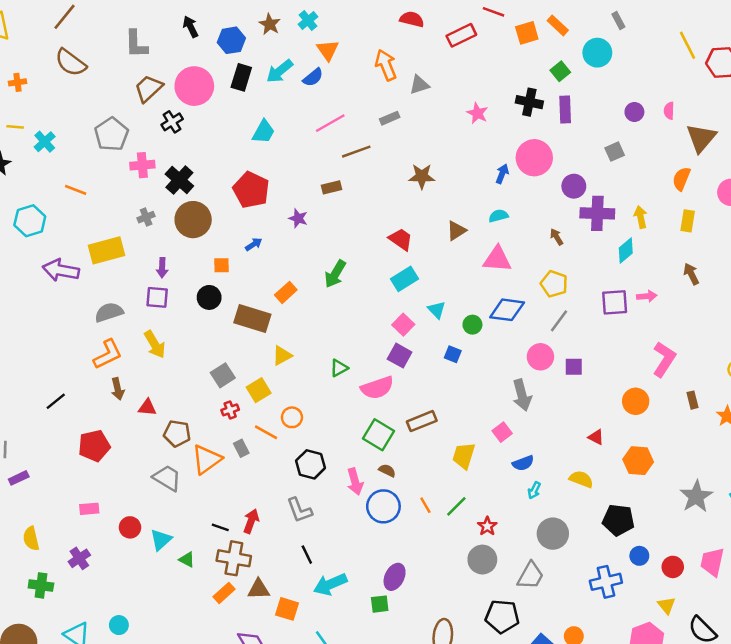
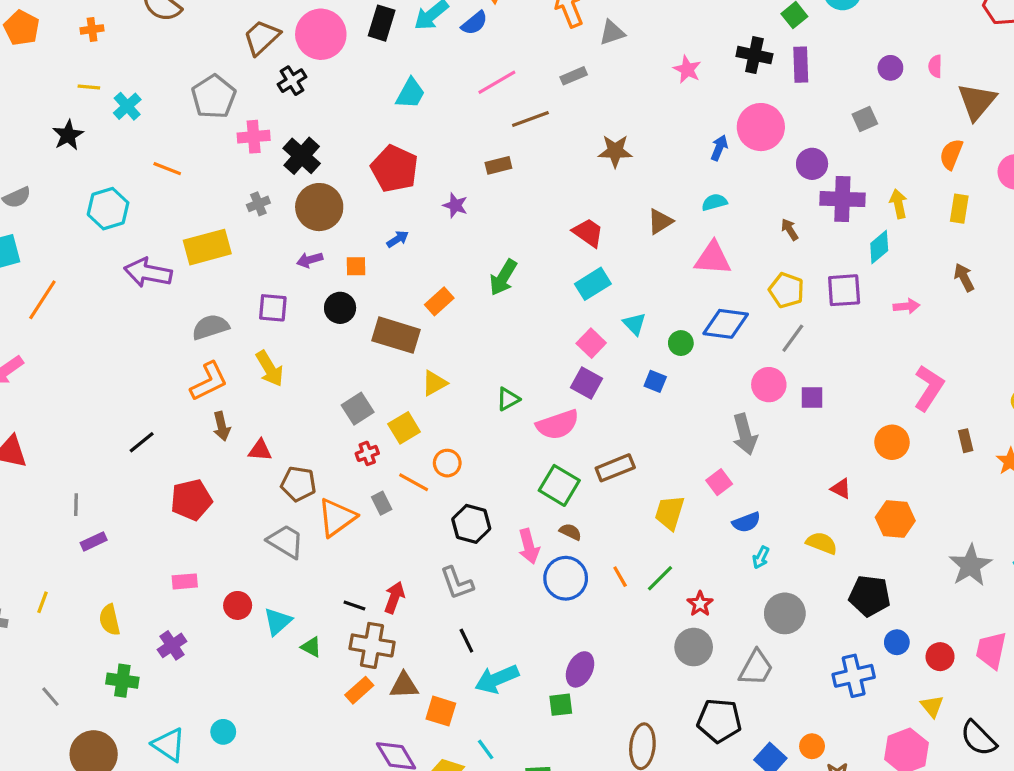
purple arrow: (162, 268) -> (310, 260), moved, turned 72
purple square: (615, 302) -> (844, 290), moved

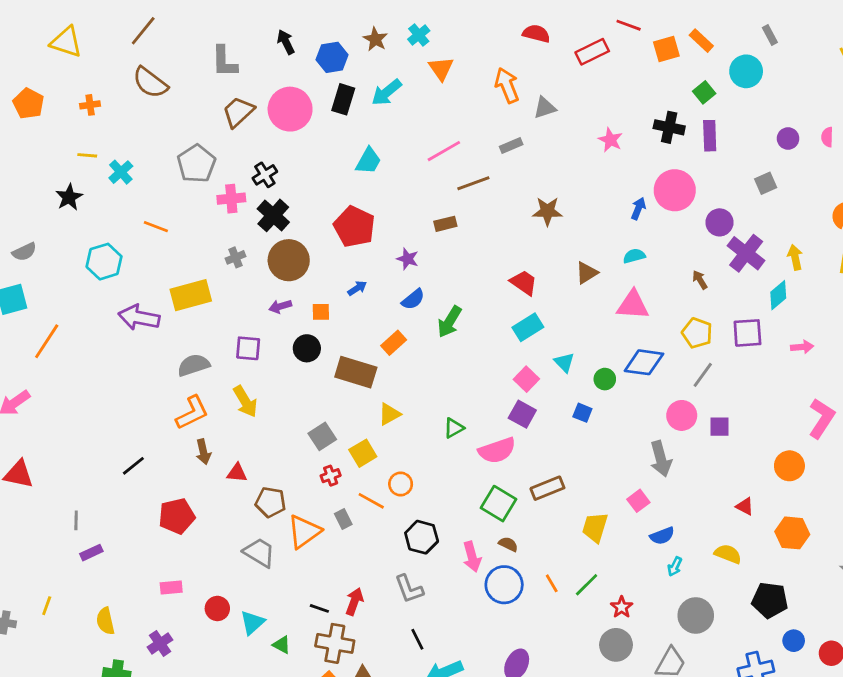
blue semicircle: (474, 23) -> (413, 299), moved
black cross: (292, 81) -> (265, 175), moved
purple cross: (842, 199) -> (746, 253), turned 36

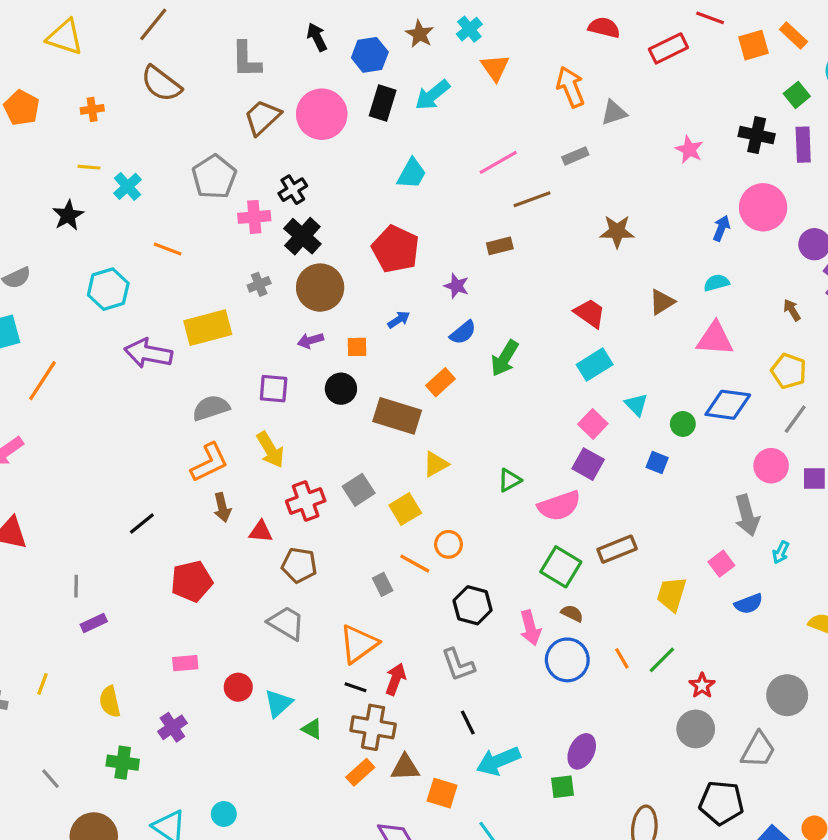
red cross: (331, 476) -> (306, 501), moved, size x1.6
orange triangle: (304, 532) -> (359, 644), moved
cyan arrow: (675, 567) -> (781, 552), moved

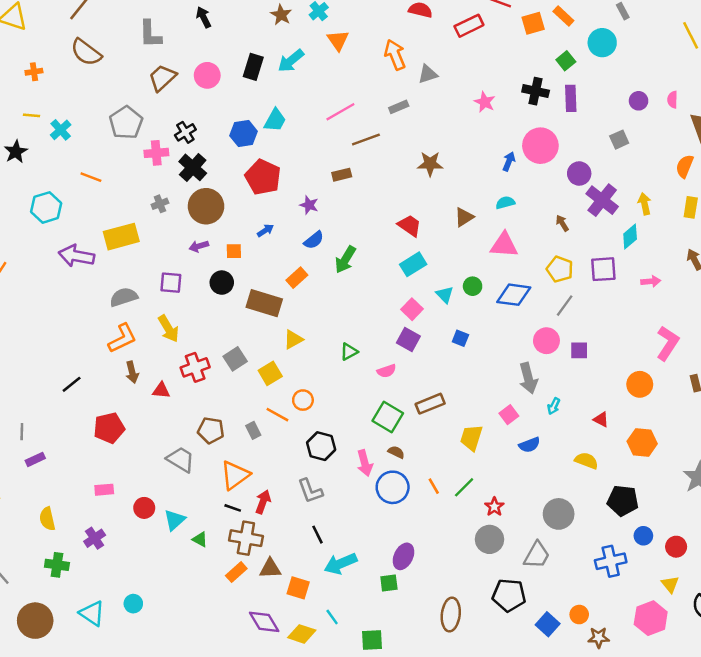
blue hexagon: (370, 55) -> (244, 134), moved
pink circle: (322, 114) -> (207, 75), size x0.7
green circle: (683, 424) -> (473, 286), moved
pink semicircle: (559, 506) -> (387, 371), size x0.6
brown pentagon: (299, 565) -> (211, 430), moved

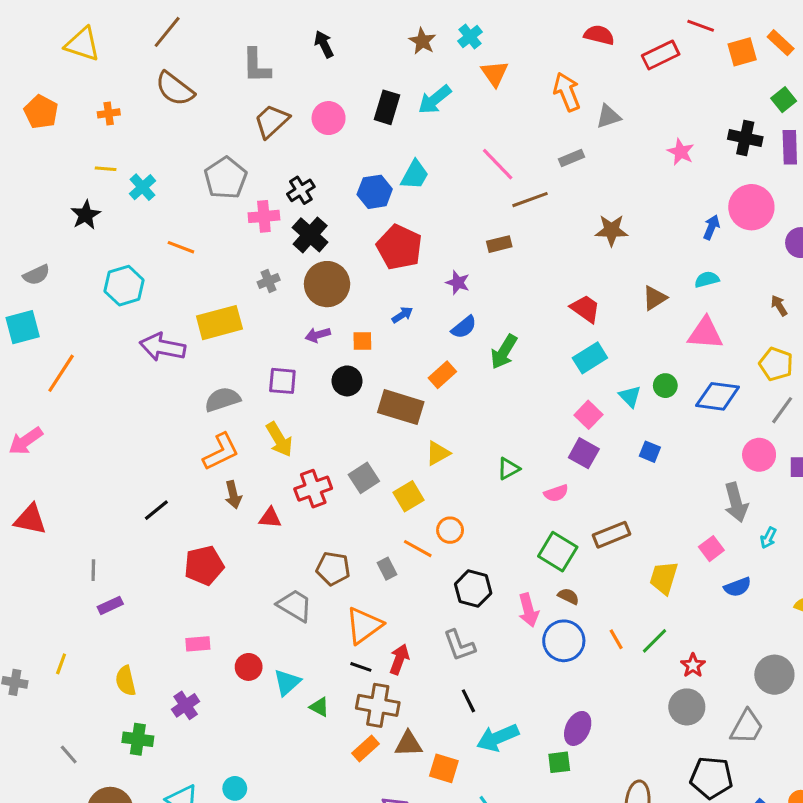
pink line: (340, 112) -> (498, 164), turned 76

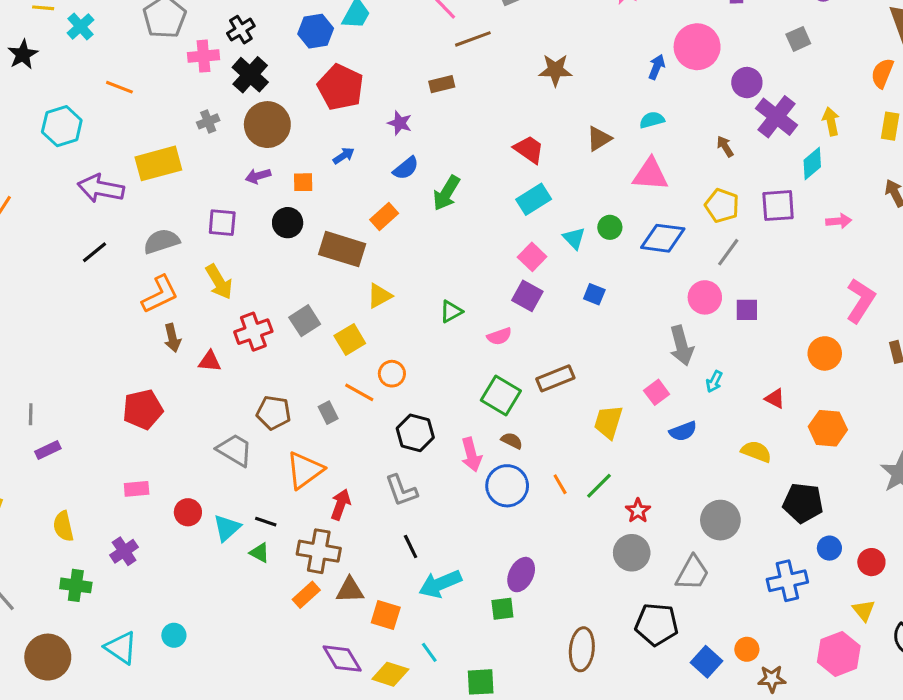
black line: (156, 510) -> (95, 252), moved
black line: (361, 667) -> (266, 522), moved

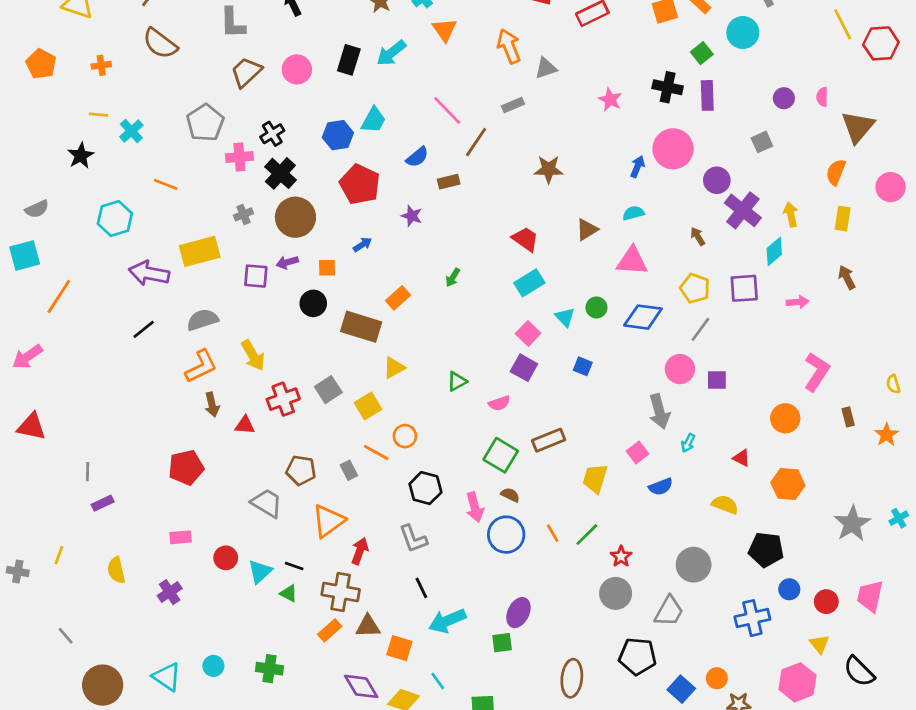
brown line: (473, 39) -> (476, 142), turned -36
blue semicircle: (406, 168) -> (417, 157), moved
green arrow: (446, 193) -> (453, 277), size x0.6
purple square: (222, 223) -> (256, 276), moved
green cross: (76, 585) -> (269, 669), moved

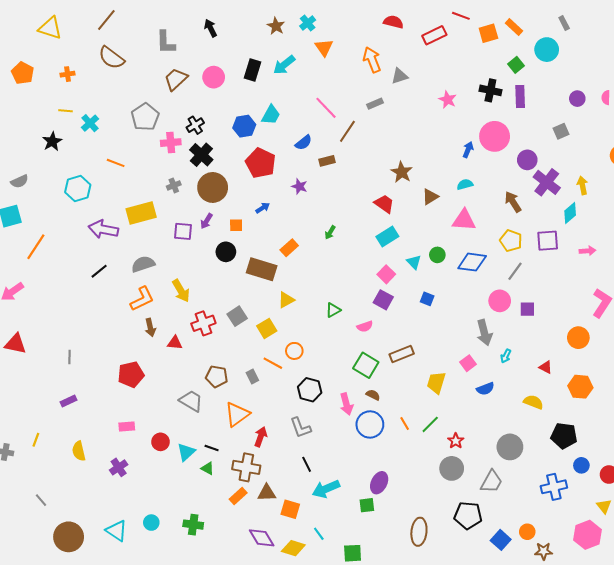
brown star: (549, 169) -> (402, 172), moved, turned 30
brown arrow: (698, 236) -> (513, 202), size x1.5
purple arrow: (287, 262) -> (206, 221), turned -42
gray line: (88, 472) -> (70, 357), moved

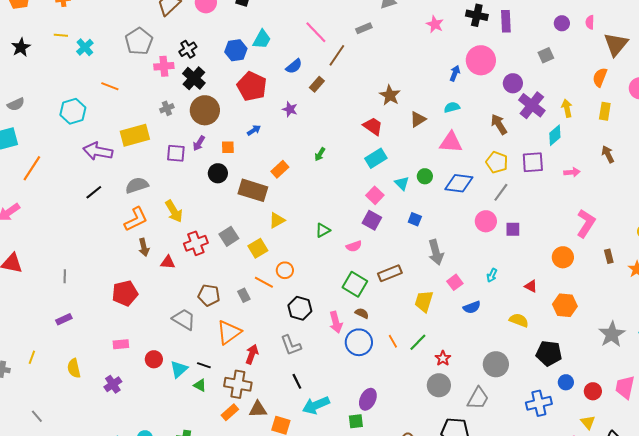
black star: (52, 141) -> (21, 47), moved
brown rectangle: (327, 161) -> (317, 84), turned -35
gray arrow: (484, 333) -> (436, 252), moved

